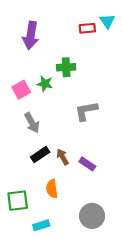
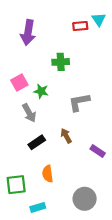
green star: (45, 84) -> (41, 91), moved
brown arrow: (63, 157) -> (66, 136), moved
purple rectangle: (87, 164) -> (98, 151), moved

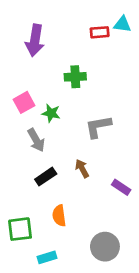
cyan triangle: (99, 20) -> (122, 24), turned -48

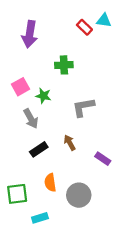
red rectangle: (100, 32) -> (84, 27), turned 49
gray circle: (105, 247) -> (79, 195), moved

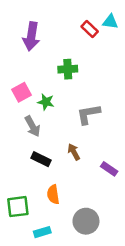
black rectangle: (39, 149) -> (41, 159), turned 60
gray circle: (79, 195) -> (86, 221), moved

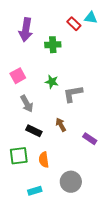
green cross: (68, 69) -> (53, 45), moved
green star: (46, 102) -> (52, 82), moved
green square: (18, 207) -> (19, 156), moved

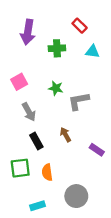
cyan triangle: (91, 18) -> (92, 52), moved
black rectangle: (34, 131) -> (36, 141), turned 35

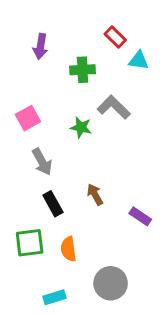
purple arrow: (28, 32) -> (40, 46), size x0.7
cyan triangle: (92, 52) -> (139, 60), moved
gray L-shape: (78, 101) -> (114, 107), moved, turned 55

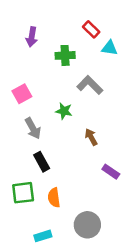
green star: (81, 127) -> (64, 111), moved
brown arrow: (95, 194) -> (91, 137), moved

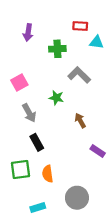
red rectangle: (91, 29) -> (80, 26), turned -40

